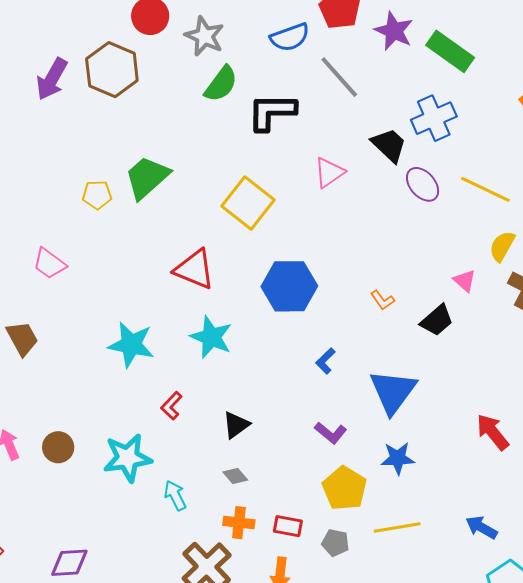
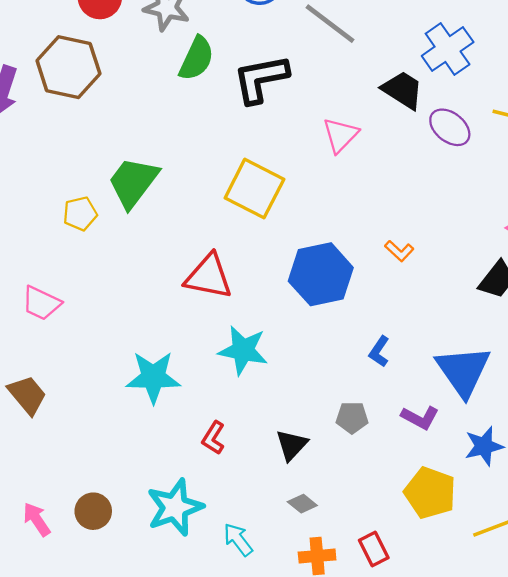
orange L-shape: (382, 300) -> (399, 251), moved
purple L-shape: (331, 433) -> (420, 418), moved
red rectangle: (288, 526) -> (374, 549), turned 64
gray pentagon: (335, 543) -> (352, 418), moved

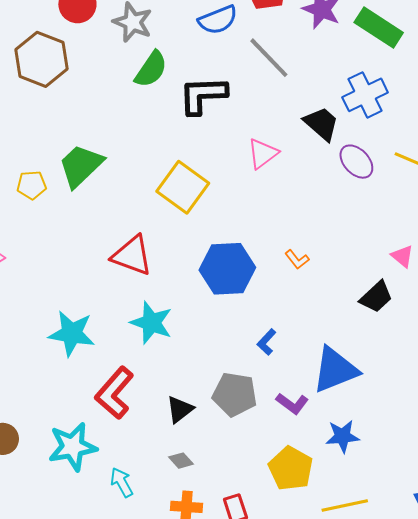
blue triangle: (463, 371) -> (335, 370), turned 34
gray pentagon: (352, 418) -> (235, 394), size x1.6
red L-shape: (213, 438) -> (115, 393), size x1.8

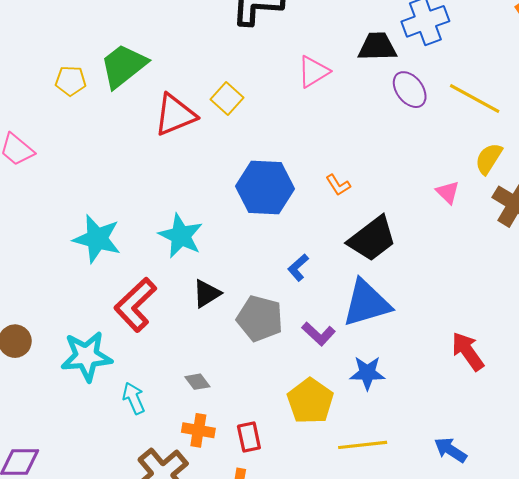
black trapezoid: (321, 124) -> (377, 47), turned -48
yellow square: (183, 187) -> (227, 98), size x0.6
red triangle: (132, 256) -> (175, 115), moved, turned -48
black trapezoid: (376, 297) -> (372, 239), moved, size x1.4
black triangle: (180, 409) -> (207, 294), moved

